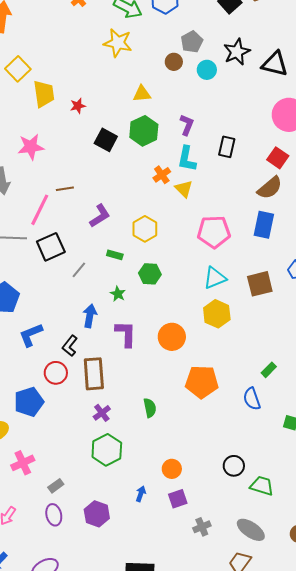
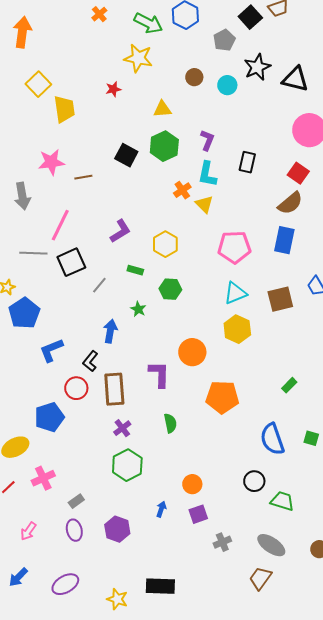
gray pentagon: (192, 42) -> (224, 40), moved
red star: (78, 106) -> (113, 89), moved
brown line: (65, 189) -> (83, 177), moved
purple L-shape: (126, 334) -> (159, 374), moved
blue semicircle: (252, 399) -> (272, 439), moved, size x1.4

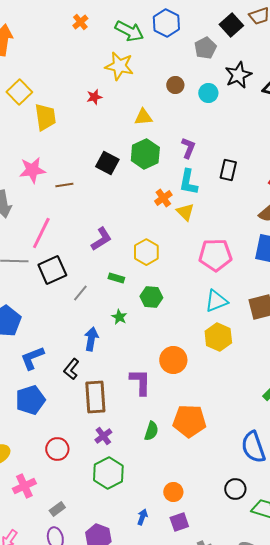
red circle: (76, 388) -> (57, 449), moved
orange pentagon: (222, 397) -> (189, 421), moved
blue pentagon: (49, 417) -> (30, 400), moved
green semicircle: (170, 423) -> (151, 431), turned 30

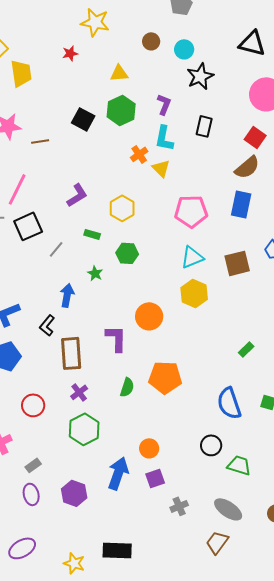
black star: (238, 75) -> (200, 76), moved
blue arrow: (142, 517) -> (118, 473), size x2.0

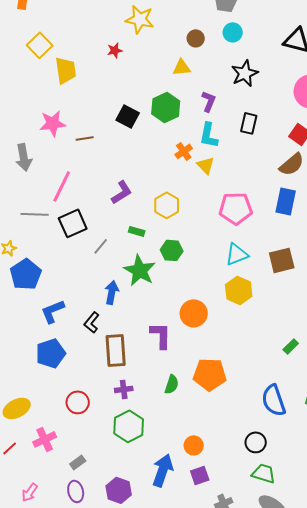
cyan circle: (184, 49) -> (233, 32), moved
yellow triangle: (119, 73) -> (182, 67), moved
green star: (95, 273) -> (140, 270), size x2.0
purple cross: (79, 392) -> (124, 389), turned 30
green trapezoid: (239, 465) -> (264, 473), moved

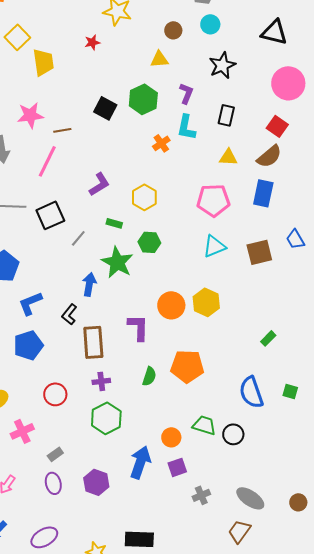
yellow triangle: (206, 165) -> (228, 157), moved, turned -42
pink line: (62, 186) -> (47, 161), moved
yellow hexagon: (239, 290) -> (206, 302), moved
green trapezoid: (264, 473) -> (204, 425), moved

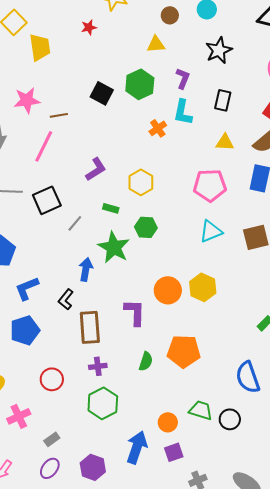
purple ellipse: (53, 483) -> (50, 468), turned 50

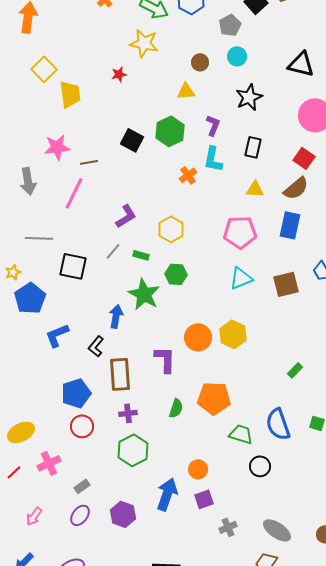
black square: (47, 200) -> (73, 266), moved, turned 36
gray line: (75, 223) -> (113, 251), moved
blue pentagon: (25, 330) -> (76, 393), moved
green trapezoid: (201, 410) -> (241, 434), moved

